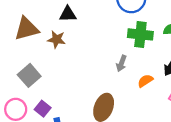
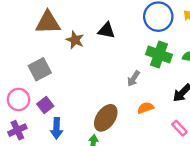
black triangle: (68, 14) -> (106, 30), moved
orange semicircle: (145, 81) -> (146, 108), moved

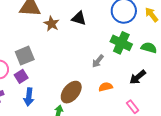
gray square: (40, 69) -> (25, 56), moved

